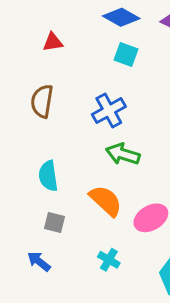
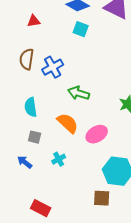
blue cross: (109, 111) -> (53, 67), moved
cyan cross: (109, 260) -> (59, 159), moved, turned 32

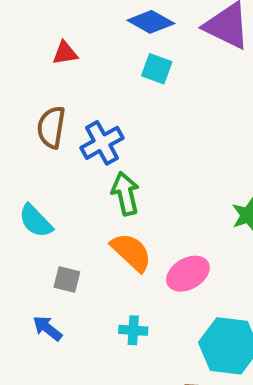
green arrow: (79, 93) -> (125, 194), moved, turned 60
cyan semicircle: (31, 107) -> (36, 221), moved, turned -36
cyan cross: (59, 159) -> (133, 330), moved, turned 32

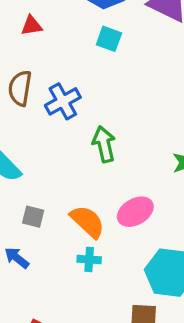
green arrow: (125, 194) -> (104, 144), moved
orange semicircle: (131, 252) -> (88, 222), moved

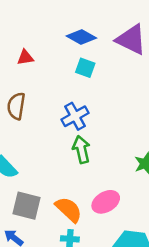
blue cross: (63, 101) -> (75, 116), moved
gray square: (33, 217) -> (26, 206), size x1.6

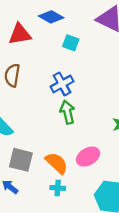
blue diamond: (81, 37) -> (51, 17), moved
red triangle: (25, 57) -> (20, 34), size x1.6

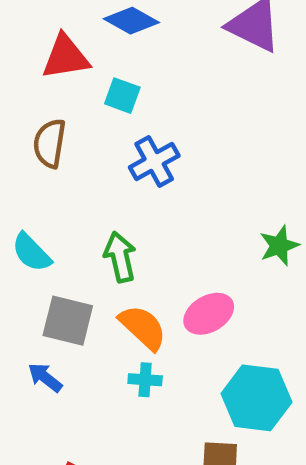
cyan square: (71, 43) -> (122, 96), moved
green arrow: (67, 112) -> (120, 257), moved

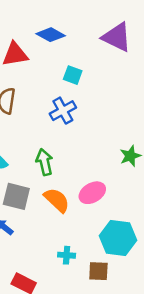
cyan square: (122, 96) -> (73, 75), moved
cyan cross: (145, 380) -> (67, 255), moved

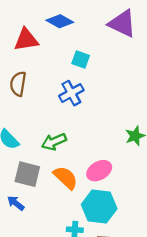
green arrow: (45, 162) -> (54, 142), turned -100
cyan hexagon: (118, 238) -> (99, 207), moved

